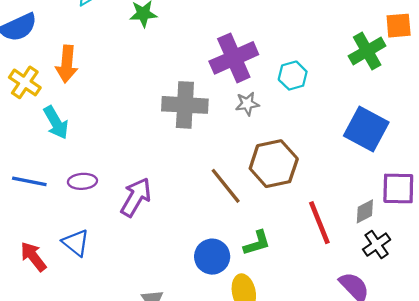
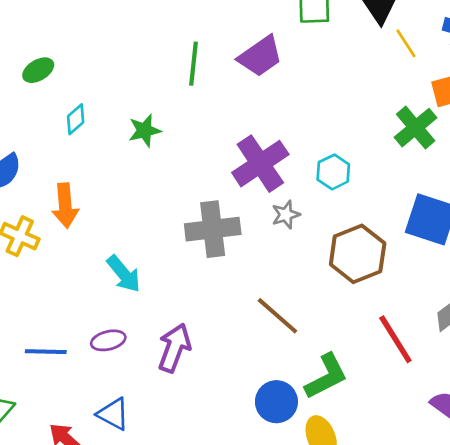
cyan arrow: (56, 123) -> (124, 274), moved
brown hexagon: (274, 164) -> (358, 254), moved
green L-shape: (257, 243) -> (326, 376), size x1.4

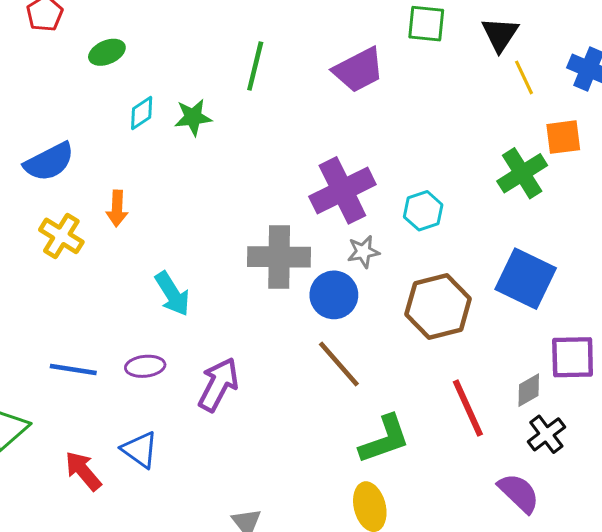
green line: (194, 64) -> (255, 66), moved
green star: (145, 131) -> (193, 117), moved
orange arrow: (65, 206) -> (117, 209), size x0.7
blue circle: (276, 402) -> (334, 295), moved

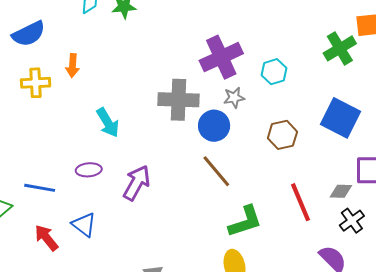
yellow cross: (61, 236) -> (36, 83), turned -36
brown hexagon: (438, 307) -> (282, 135), size x0.7
blue line: (73, 370) -> (40, 188), moved
gray diamond: (529, 390) -> (341, 191), turned 30

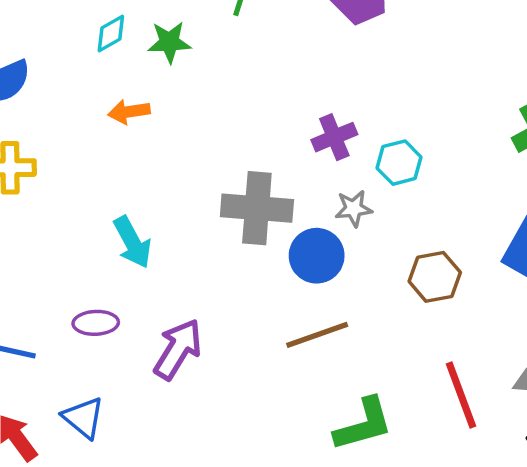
purple cross: (221, 57) -> (334, 137), size x0.6
orange arrow: (73, 66) -> (129, 112), moved, turned 75
cyan hexagon: (274, 72) -> (399, 163), moved
brown line: (216, 171) -> (317, 335), turned -72

